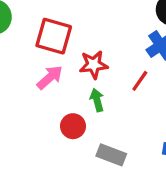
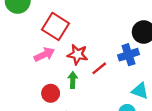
red line: (140, 81) -> (99, 68), moved

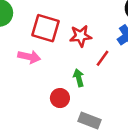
pink arrow: (44, 54) -> (29, 57), moved, turned 54
red star: (78, 54) -> (81, 36), moved

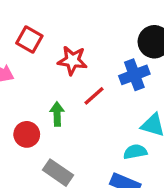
red square: (45, 28) -> (29, 40), size x0.7

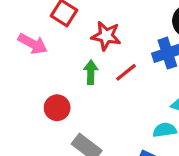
green arrow: (57, 114) -> (91, 72), moved

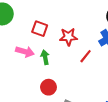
green arrow: (91, 72) -> (45, 57), moved

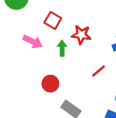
red line: (86, 56) -> (98, 71), moved
green arrow: (45, 57) -> (62, 48), moved

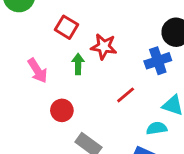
pink arrow: (33, 42) -> (38, 71), moved, turned 30

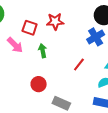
red star: (104, 47) -> (55, 21), moved
pink arrow: (38, 71) -> (15, 45), moved

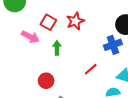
red star: (55, 21) -> (75, 21), turned -30
pink arrow: (15, 45) -> (30, 37), turned -30

